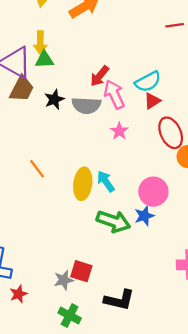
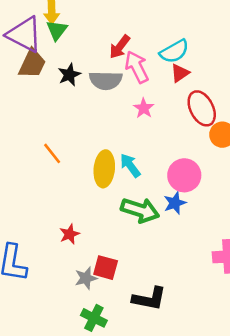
green triangle: (44, 60) -> (57, 30), turned -48
red star: (18, 294) -> (69, 234), moved

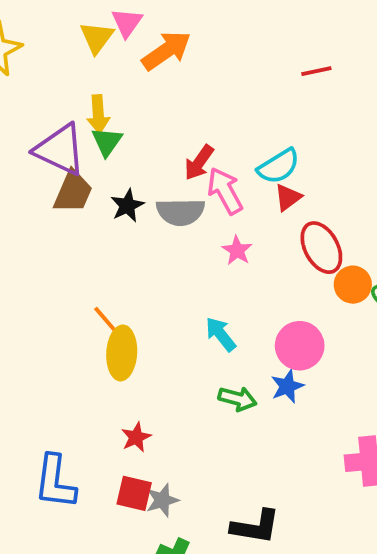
yellow ellipse: (104, 169) -> (122, 353), moved
green arrow: (140, 210) -> (237, 399), size x0.7
red square: (106, 268) -> (134, 493), moved

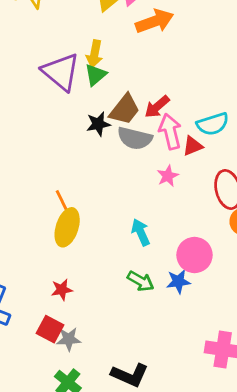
brown trapezoid: (73, 192) -> (125, 109), moved
red triangle: (288, 197) -> (193, 146), moved

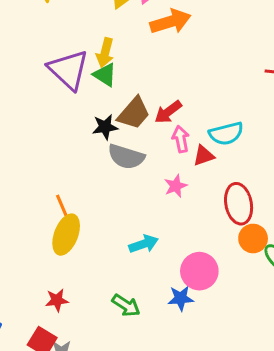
green triangle: (96, 75) -> (105, 75), turned -50
pink arrow: (170, 132) -> (181, 139), size x0.7
gray semicircle: (135, 138) -> (126, 157), moved
cyan arrow: (141, 232) -> (144, 244), turned 92
green arrow: (141, 281) -> (126, 305), moved

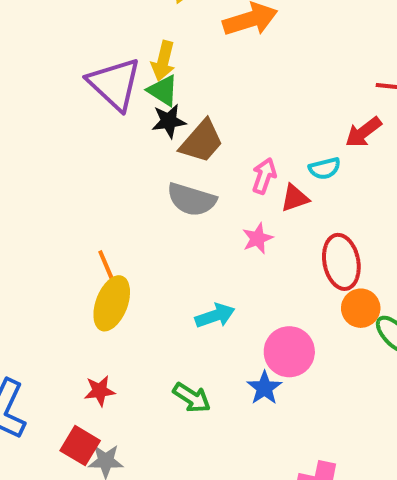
red arrow: (168, 112) -> (363, 132), moved
black star: (105, 127) -> (169, 121), moved
cyan semicircle: (226, 134) -> (325, 168), size x0.7
pink arrow: (181, 139) -> (264, 176), turned 30
blue star: (181, 298) -> (264, 388), turned -30

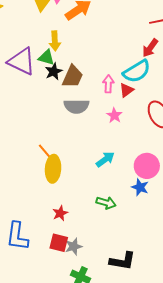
yellow arrow: (163, 61) -> (55, 41), moved
cyan semicircle: (325, 168) -> (137, 71), size x1.8

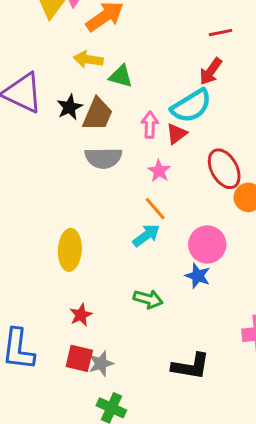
yellow arrow: (55, 41) -> (88, 59), moved, turned 102
green triangle: (46, 57) -> (121, 76), moved
orange line: (45, 152) -> (155, 209), moved
black L-shape: (122, 261) -> (191, 366), moved

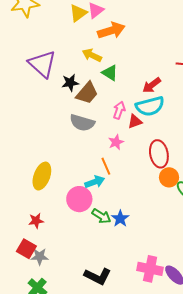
red arrow: (211, 71) -> (152, 85), moved
pink circle: (207, 244) -> (79, 199), moved
green arrow: (148, 299) -> (101, 216), moved

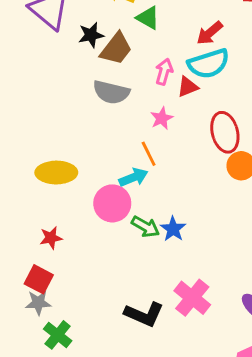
yellow ellipse: (42, 176) -> (56, 173), turned 72
gray star: (40, 257) -> (38, 303), moved
pink cross: (150, 269) -> (192, 298), moved, turned 30

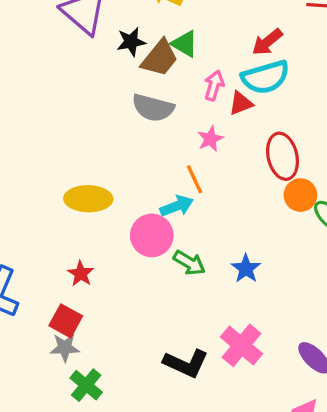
green triangle: (148, 18) -> (185, 44), moved
blue star: (173, 229) -> (246, 269), moved
red star: (51, 238) -> (81, 274), turned -30

